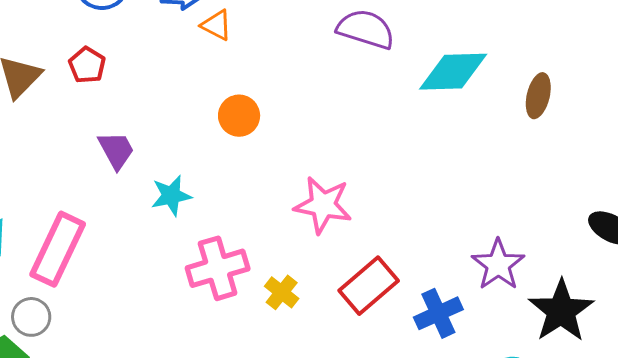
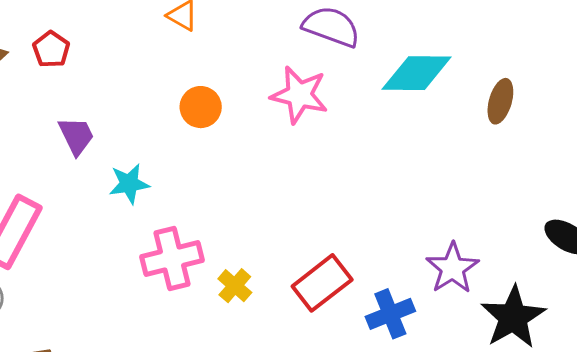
pink star: (323, 205) -> (299, 95), moved

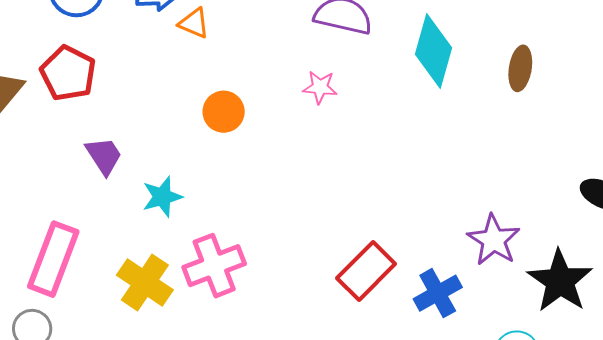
red pentagon: (51, 49) -> (68, 73), size x1.5
cyan diamond: (417, 73) -> (434, 51), turned -68
pink star: (299, 95) -> (320, 87), size x0.6
yellow cross: (235, 286) -> (145, 282), moved, size x1.6

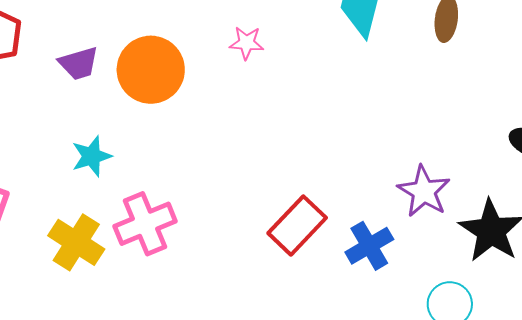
orange circle: (224, 112) -> (151, 70), size x1.6
purple trapezoid: (104, 156) -> (79, 63), moved, turned 108

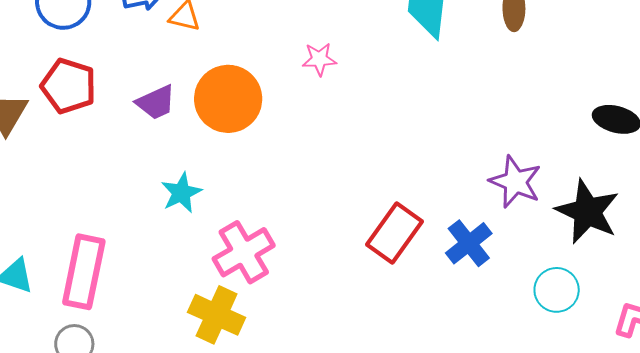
yellow cross: (76, 242) -> (217, 315), moved

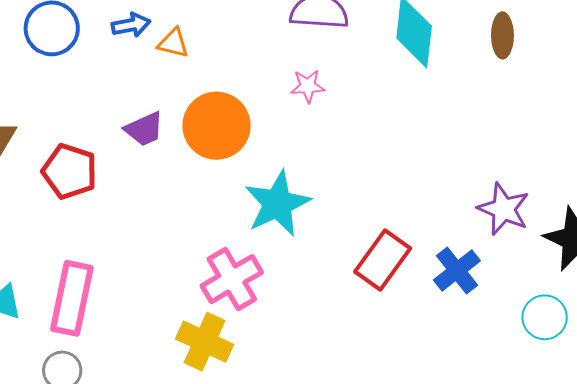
red pentagon: (69, 86) -> (70, 171), moved
cyan star: (181, 193) -> (277, 204), moved, size x1.6

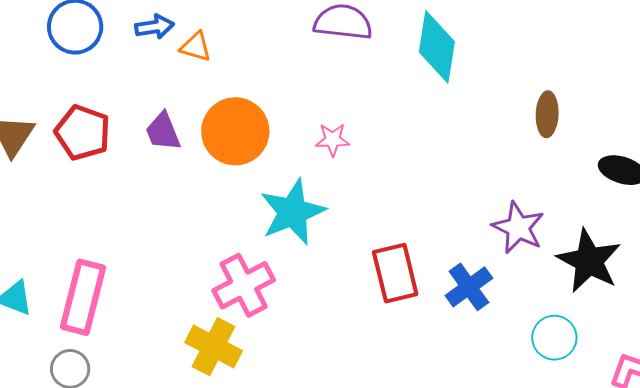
brown ellipse: (502, 35) -> (547, 114), moved
pink star: (308, 86) -> (333, 140), moved
purple trapezoid: (144, 129) -> (163, 131), turned 90
red pentagon: (70, 171) -> (83, 132), moved
red rectangle: (383, 260) -> (395, 273), turned -52

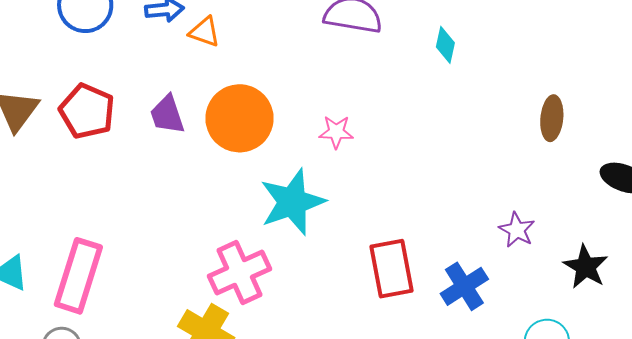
cyan diamond: (437, 47) -> (445, 45), size x0.5
purple star: (518, 228) -> (517, 230), size x0.7
black star: (589, 261) -> (586, 267), size x0.7

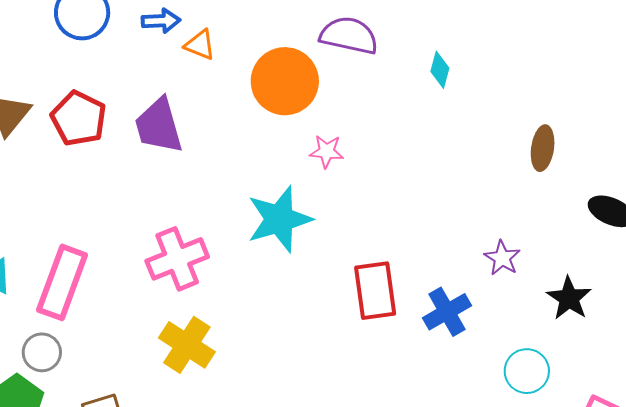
purple trapezoid: (167, 115) -> (159, 126), size x1.4
orange circle: (239, 118) -> (285, 81), moved
pink cross: (239, 272) -> (177, 259), moved

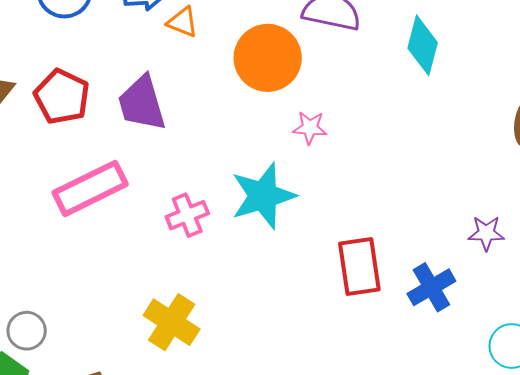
cyan diamond: (440, 70) -> (423, 45), size x1.6
purple star: (502, 258) -> (486, 233), turned -30
pink cross: (177, 259) -> (187, 215), moved, size x0.7
pink rectangle: (62, 282) -> (90, 188), moved, turned 44

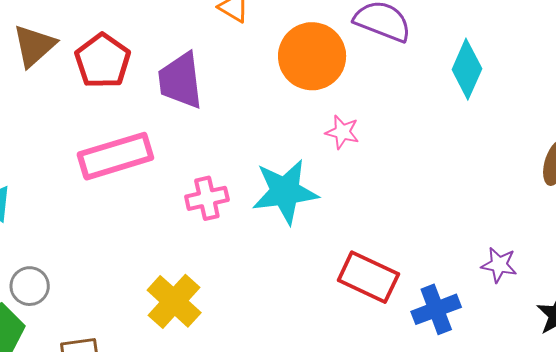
red rectangle: (359, 267) -> (368, 277), turned -66

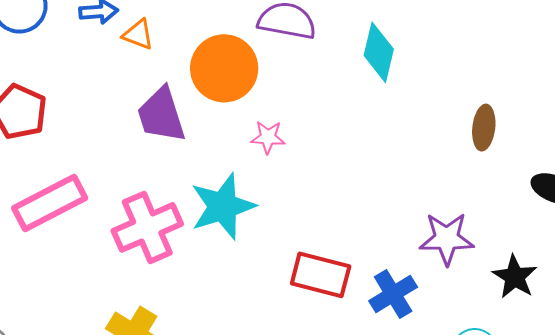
purple trapezoid: (180, 81) -> (161, 115), moved
pink cross: (207, 198) -> (147, 227), size x1.6
purple star: (499, 265) -> (447, 239), size x1.5

